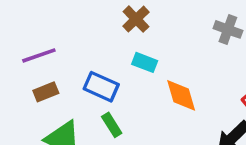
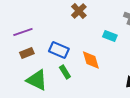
cyan rectangle: (145, 62) -> (110, 36), moved
orange diamond: (181, 95) -> (91, 60), moved

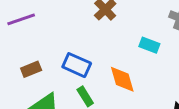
purple line: (23, 32) -> (21, 19), moved

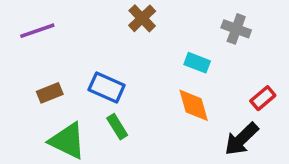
orange diamond: (122, 79) -> (194, 105), moved

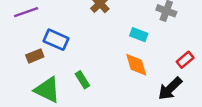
blue rectangle: (107, 88) -> (56, 40), moved

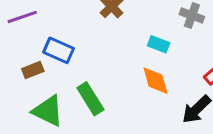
green rectangle: (82, 80) -> (90, 99), size x1.5

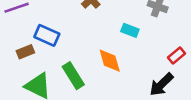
orange diamond: (156, 81) -> (110, 61), moved

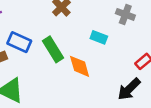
green rectangle: (73, 76) -> (53, 49), moved

